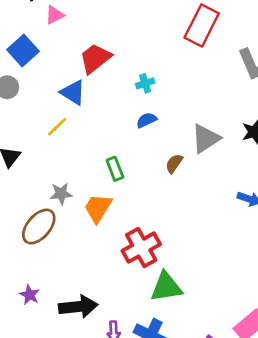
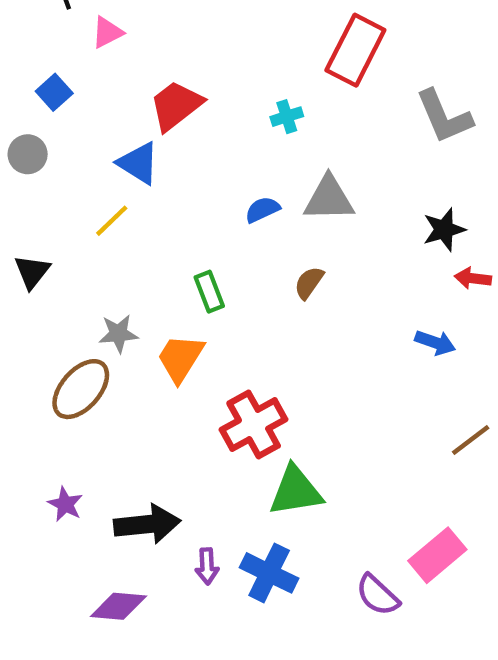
blue square: (23, 50) -> (54, 92), size x0.7
cyan cross: (145, 83) -> (287, 117), moved
gray triangle: (206, 138) -> (329, 199), moved, turned 32

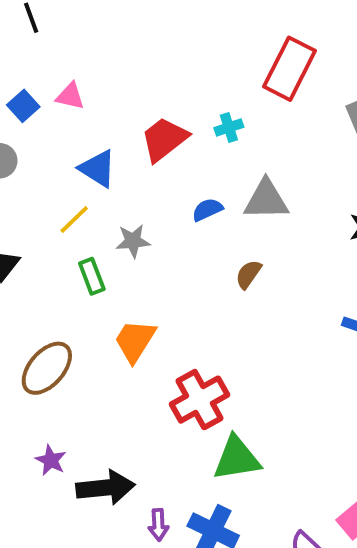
pink triangle: (107, 32) -> (70, 96), moved, turned 40
red trapezoid: (176, 106) -> (164, 139), moved
green rectangle: (209, 292) -> (92, 276), moved
gray star: (118, 334) -> (133, 241), moved
purple star: (65, 504) -> (51, 460), moved

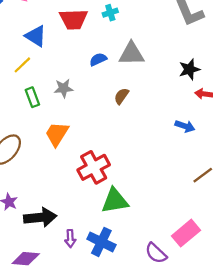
red trapezoid: (164, 139) -> (74, 19), turned -144
gray star: (133, 241) -> (64, 88), moved

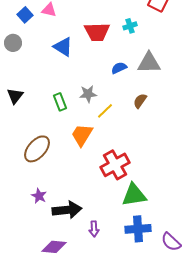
yellow line: (22, 65) -> (105, 111), moved
blue cross: (101, 242) -> (138, 229), moved, turned -30

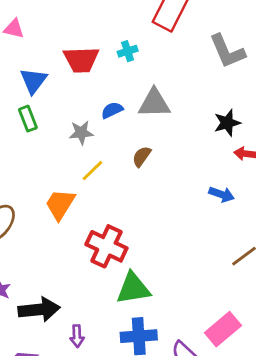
blue triangle: (63, 47) -> (33, 81), turned 35
gray star: (88, 94) -> (81, 133), moved
green rectangle: (60, 102) -> (28, 119), moved
red cross: (115, 165) -> (106, 246), turned -36

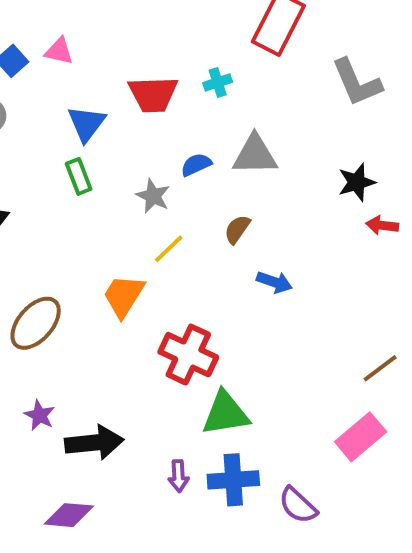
gray star: (81, 133) -> (153, 196), turned 30
blue arrow: (222, 194) -> (274, 282), moved
pink rectangle: (223, 329) -> (361, 437), moved
purple arrow: (77, 336) -> (178, 476), moved

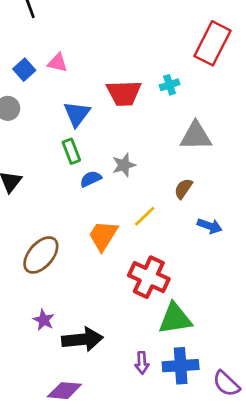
blue semicircle: (196, 165) -> (91, 179), moved
gray star: (153, 196) -> (124, 165), turned 30
yellow line: (169, 249) -> (145, 216), moved

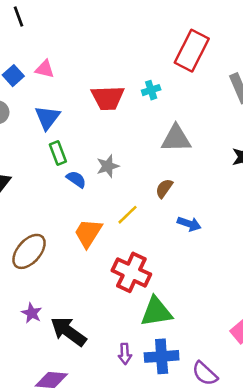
blue triangle: (77, 114) -> (47, 118), moved
blue semicircle: (91, 179) -> (76, 179), turned 60
black arrow: (82, 339) -> (68, 331), turned -138

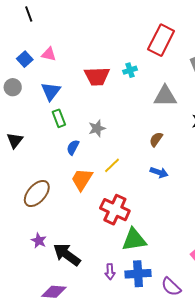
gray triangle: (176, 139) -> (165, 96), moved
blue semicircle: (76, 179) -> (73, 147), moved, turned -98
brown semicircle: (164, 188) -> (156, 139), moved

